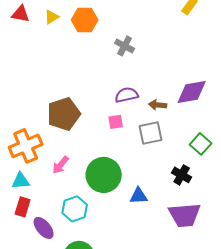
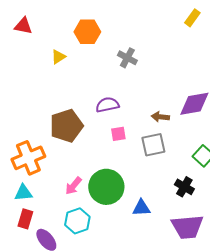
yellow triangle: (52, 17) -> (58, 57), moved
purple semicircle: (127, 95) -> (107, 105), moved
pink arrow: (61, 165) -> (73, 186), moved

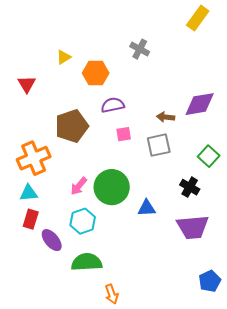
yellow rectangle: (192, 18) -> (198, 18), size x1.4
red triangle: (23, 26) -> (27, 84), moved, turned 48
orange hexagon: (87, 32) -> (96, 73), moved
gray cross: (127, 58) -> (140, 49), moved

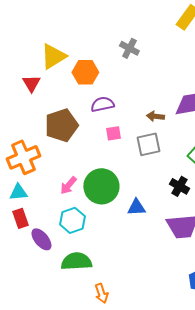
yellow triangle: (64, 57) -> (53, 56), size x1.8
red triangle: (27, 84) -> (31, 83), moved
red rectangle: (31, 219) -> (20, 218), turned -36

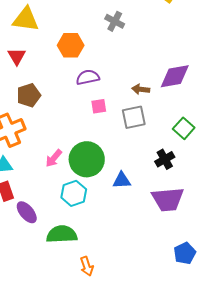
yellow triangle: (53, 56) -> (26, 19), moved, turned 40
brown pentagon: (61, 125) -> (29, 95), moved, size x0.7
black cross: (179, 186) -> (165, 159), turned 30
cyan hexagon: (72, 220) -> (74, 193), moved

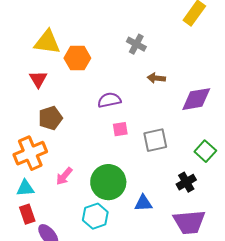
orange hexagon: (71, 45) -> (77, 58), moved
brown arrow: (141, 89) -> (156, 78), moved
pink arrow: (54, 158) -> (64, 176), moved

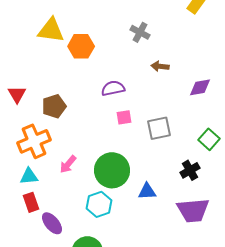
red triangle: (38, 79) -> (17, 94), moved
purple diamond: (196, 99) -> (200, 87), size x0.7

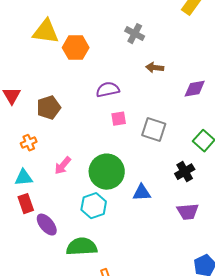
gray square: (159, 128) -> (154, 130), turned 30
orange cross: (34, 141) -> (29, 143), size x0.5
purple trapezoid: (193, 210) -> (188, 212), size x0.7

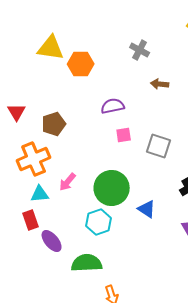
orange cross: (29, 143) -> (34, 159), size x2.0
cyan triangle: (24, 178) -> (40, 194), moved
blue triangle: (142, 193) -> (147, 209), turned 36

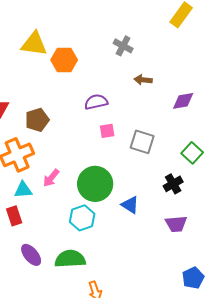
purple ellipse: (52, 241) -> (31, 255), moved

